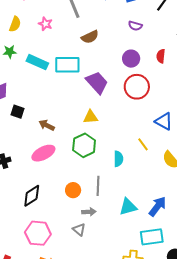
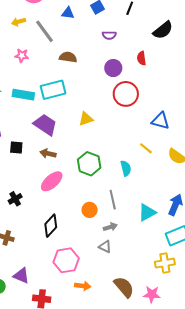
brown semicircle: (90, 37) -> (68, 57), turned -132
purple trapezoid: (97, 83) -> (45, 125), moved
yellow triangle: (91, 117) -> (86, 119), moved

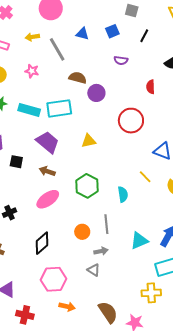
purple circle: (113, 68) -> (96, 93), moved

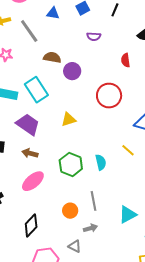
cyan rectangle: (59, 108) -> (36, 90), turned 70
cyan semicircle: (123, 194) -> (101, 162), moved
gray triangle: (94, 270) -> (75, 246), moved

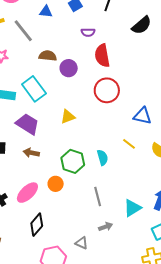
red semicircle: (126, 60) -> (102, 56), moved, size x1.6
pink ellipse: (33, 181) -> (27, 193), moved
orange circle: (70, 211) -> (56, 184), moved
gray arrow: (90, 228) -> (106, 227), moved

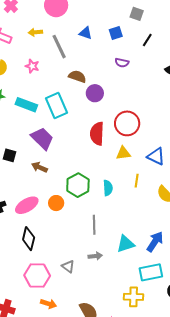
red semicircle: (102, 56) -> (97, 134), moved
yellow triangle: (68, 117) -> (123, 153), moved
yellow line: (129, 144) -> (137, 181), turned 48
black diamond: (37, 225) -> (29, 239), turned -40

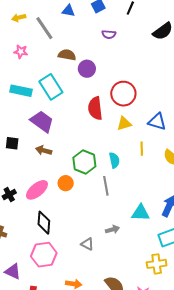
gray line: (94, 225) -> (106, 186), moved
cyan triangle: (126, 244) -> (141, 213), turned 30
pink hexagon: (37, 276) -> (44, 255), moved

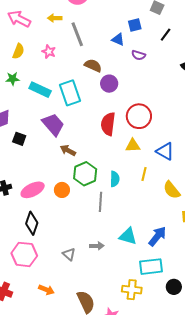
blue triangle: (68, 11) -> (118, 39), moved
brown arrow: (44, 150) -> (68, 150), moved

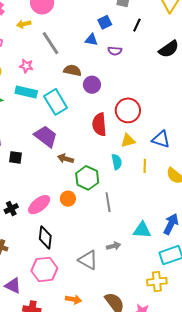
yellow arrow: (55, 18) -> (24, 24), moved
cyan rectangle: (40, 90) -> (26, 92), moved
cyan semicircle: (115, 179) -> (117, 162), moved
gray triangle: (69, 254) -> (88, 260), size x1.5

